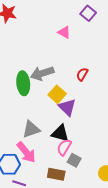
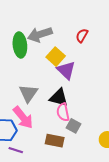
gray triangle: (31, 129) -> (28, 93), turned -36
pink semicircle: (64, 147) -> (63, 112), turned -42

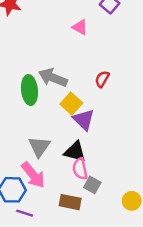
gray arrow: (40, 34) -> (53, 78), turned 40

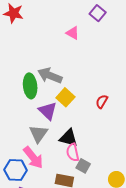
red semicircle: (102, 79) -> (102, 101), moved
purple triangle: (84, 120) -> (48, 111), moved

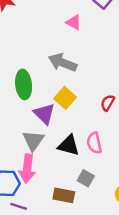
gray arrow: (50, 76) -> (63, 63), moved
pink semicircle: (73, 152) -> (94, 143), moved
pink arrow: (33, 158) -> (27, 169), turned 45

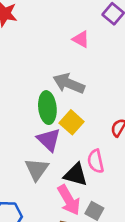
green ellipse: (24, 84) -> (47, 108), moved
pink semicircle: (94, 143) -> (96, 161), moved
pink arrow: (27, 169) -> (69, 200), moved, turned -36

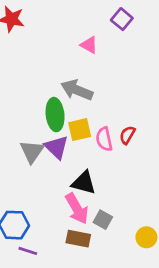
yellow square: (72, 122) -> (80, 130), turned 35
pink semicircle: (96, 161) -> (104, 139), moved
gray triangle: (37, 169) -> (32, 151), moved

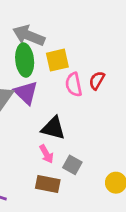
gray arrow: (77, 90) -> (29, 36), moved
yellow square: (80, 130) -> (57, 60), moved
pink arrow: (77, 209) -> (46, 154), size x0.6

